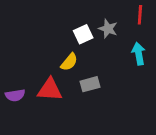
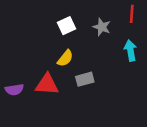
white square: (83, 34) -> (67, 26), moved

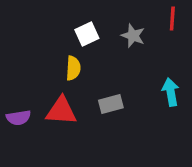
cyan arrow: (130, 50) -> (171, 92), moved
yellow semicircle: (65, 58) -> (73, 68), moved, turned -36

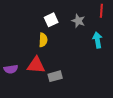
cyan arrow: (171, 92) -> (97, 40), moved
gray rectangle: (111, 104) -> (55, 76), moved

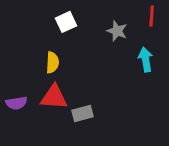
white square: (51, 20) -> (66, 22), moved
yellow semicircle: (43, 40) -> (52, 62), moved

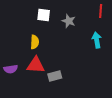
white square: (66, 22) -> (44, 15), turned 32
gray star: (117, 31) -> (69, 21), moved

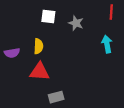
purple semicircle: (11, 69) -> (12, 53), moved
gray rectangle: (55, 76) -> (56, 97), moved

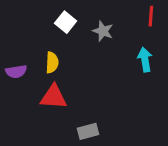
white square: (48, 16) -> (66, 22), turned 32
gray rectangle: (56, 97) -> (88, 131), moved

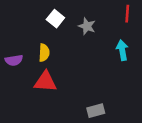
gray rectangle: (88, 131) -> (96, 111), moved

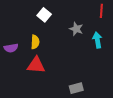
gray star: (87, 26) -> (76, 29), moved

